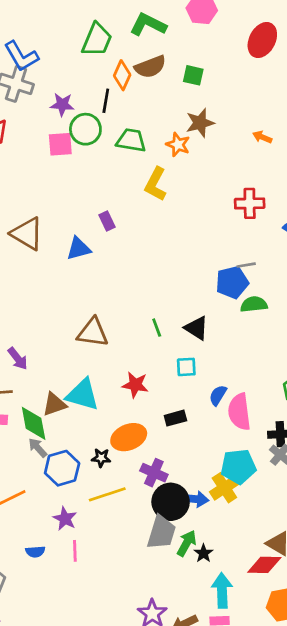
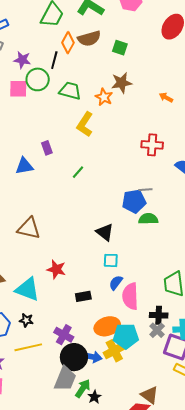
green line: (157, 328) -> (78, 172), moved, turned 56
cyan square: (186, 367) -> (111, 260), moved
cyan triangle: (83, 395) -> (28, 289), moved
orange ellipse: (129, 437) -> (107, 326), moved

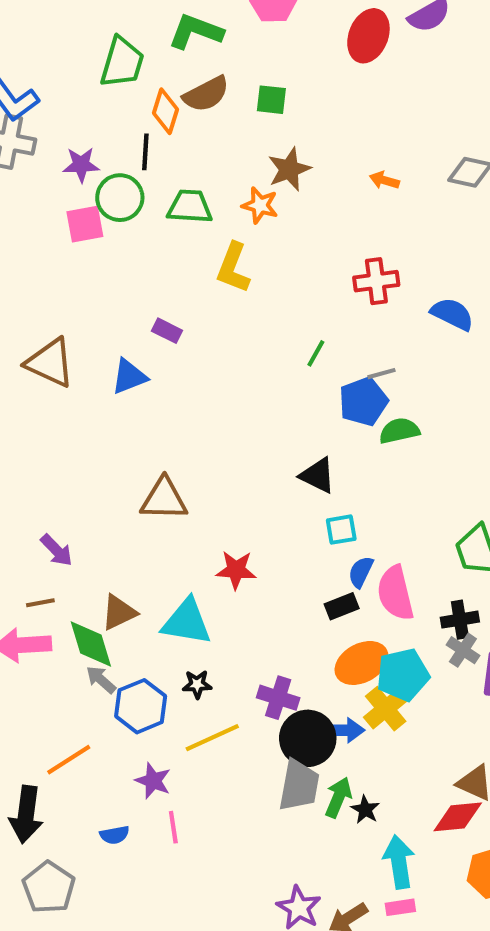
purple rectangle: (47, 148) -> (167, 331), turned -32
green line: (78, 172) -> (316, 353), moved
black rectangle: (83, 296) -> (342, 606), moved

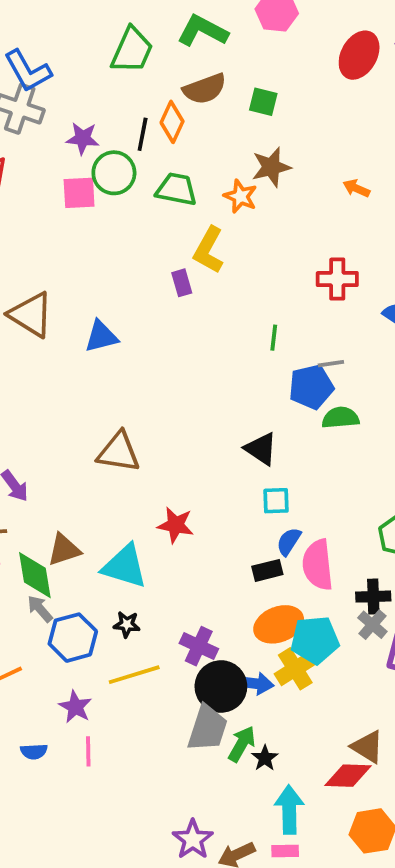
orange diamond: (165, 111) -> (172, 122), moved
purple rectangle: (167, 331) -> (182, 283), moved, turned 40
green line: (316, 353) -> (274, 338), turned -30

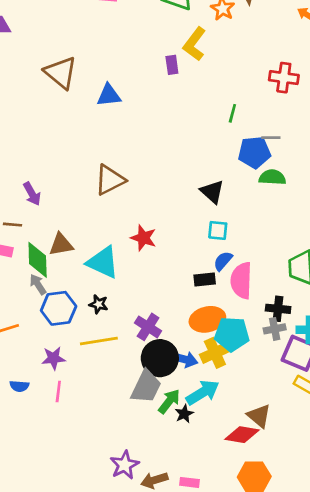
brown triangle: (119, 452) -> (110, 180), turned -44
gray cross: (372, 625) -> (275, 329), turned 30
purple star: (75, 707) -> (54, 358), turned 30
cyan arrow: (289, 810) -> (203, 392), moved, turned 52

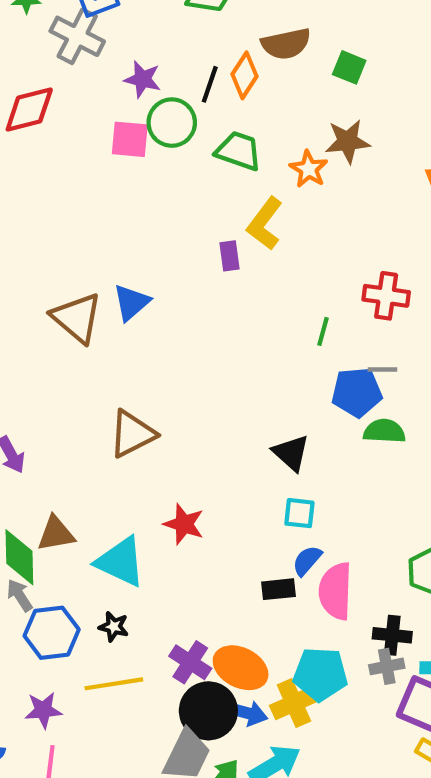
brown triangle: (61, 73) -> (77, 318), moved
red cross: (284, 78) -> (386, 296), moved
blue triangle: (109, 95) -> (131, 302), turned -35
orange ellipse: (207, 319) -> (241, 668), moved, turned 40

